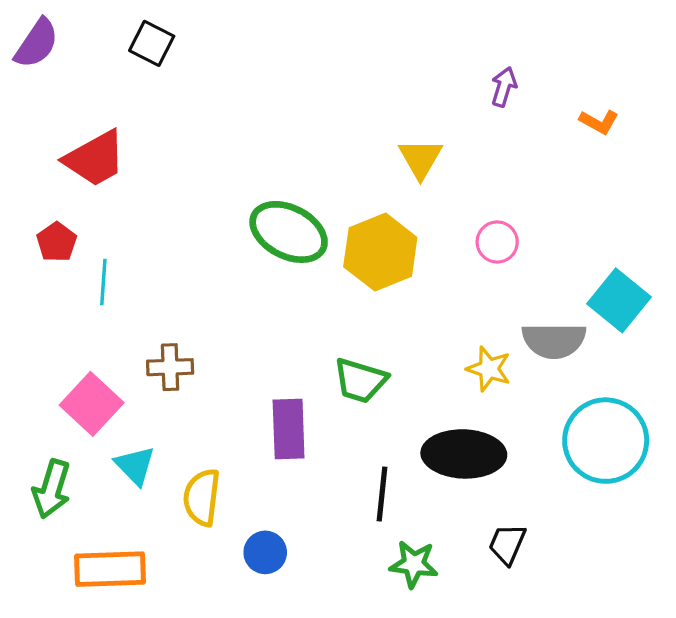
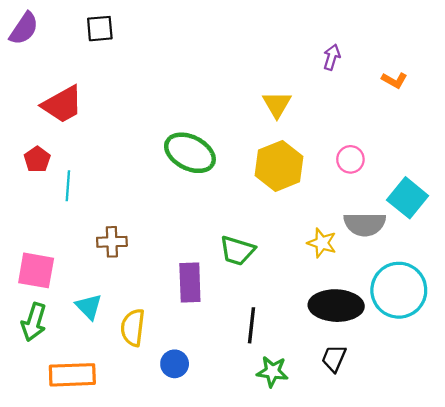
black square: (152, 43) -> (100, 29), turned -32
pink circle: (497, 242) -> (350, 159), moved
yellow hexagon: (380, 252) -> (279, 166), moved
pink square: (92, 404) -> (36, 270), moved, turned -33
black ellipse: (464, 454) -> (336, 306), moved

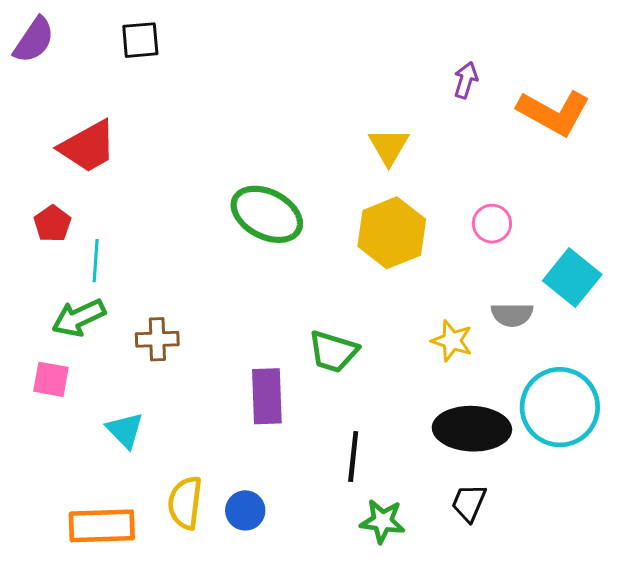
orange L-shape: (394, 80) -> (554, 113), size x2.0
gray semicircle: (365, 224) -> (512, 315), size x0.7
pink square: (36, 270) -> (51, 379), size x0.7
green arrow: (34, 322) -> (79, 318), moved, turned 48
yellow semicircle: (133, 328) -> (185, 503), moved

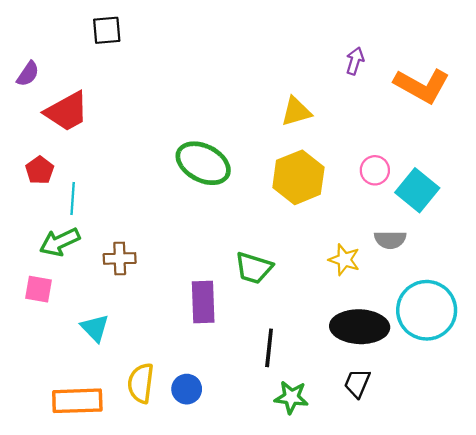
purple semicircle: (34, 40) -> (28, 74), moved, size x0.7
yellow triangle: (389, 146) -> (296, 111), turned 44
cyan square: (572, 278) -> (417, 190), moved

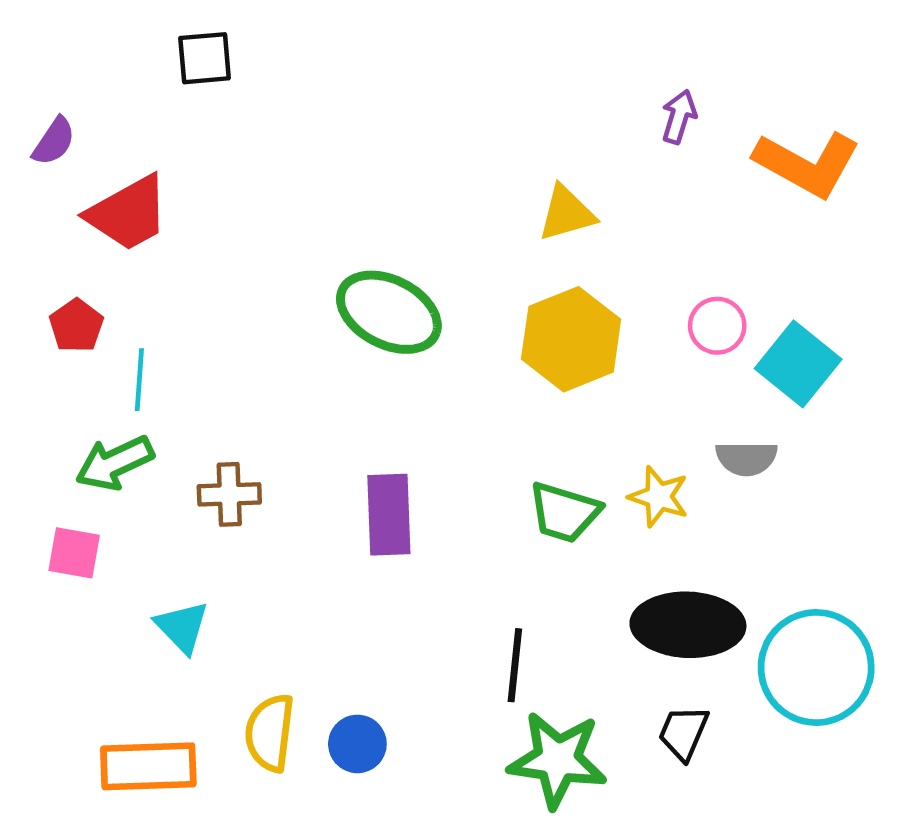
green trapezoid: (254, 268) -> (564, 512), moved
purple rectangle: (203, 302) -> (389, 515), moved
cyan circle: (427, 310) -> (816, 667), moved
green star: (291, 397) -> (558, 760), size x1.5

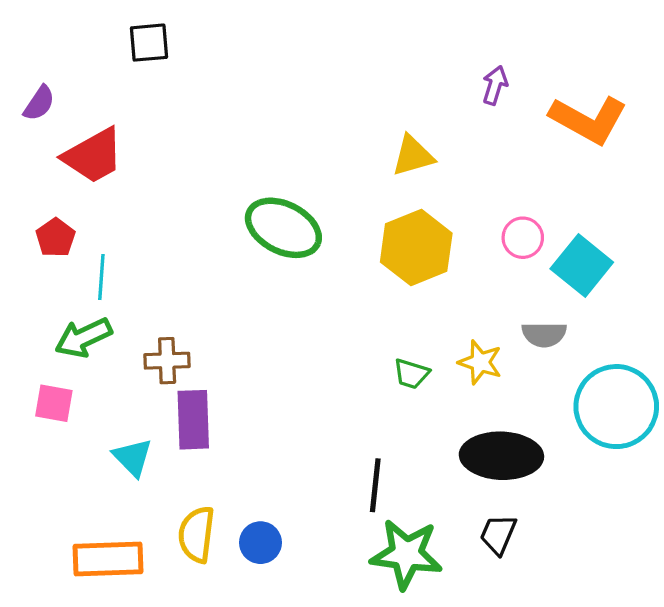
green trapezoid: (564, 512) -> (411, 374), size x0.7
purple rectangle: (389, 515) -> (193, 420), moved
cyan circle: (816, 667) -> (616, 407), moved

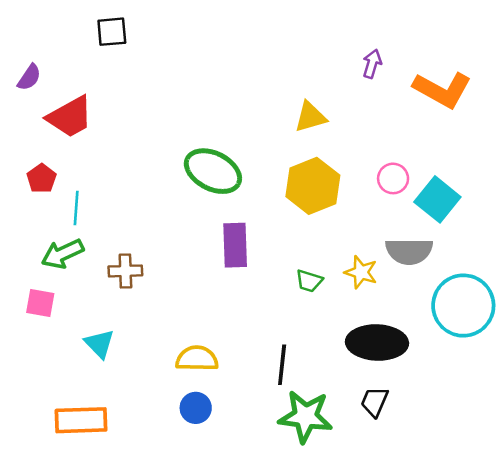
gray semicircle: (544, 334) -> (409, 251), size x1.4
purple rectangle: (193, 420) -> (235, 245), moved
yellow semicircle: (197, 534) -> (197, 359), moved, turned 84

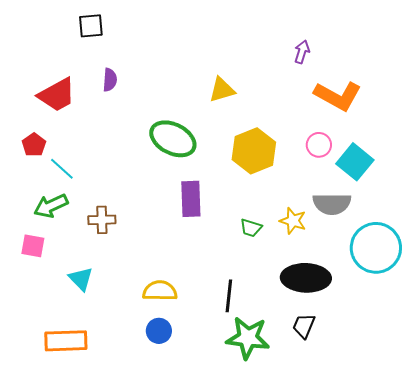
purple semicircle: (29, 77) -> (110, 80), moved, turned -30
orange L-shape: (442, 90) -> (338, 96), moved
yellow triangle: (310, 117) -> (222, 90), moved
cyan line: (76, 208) -> (62, 169), turned -52

